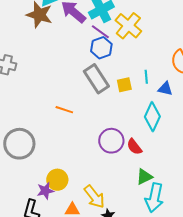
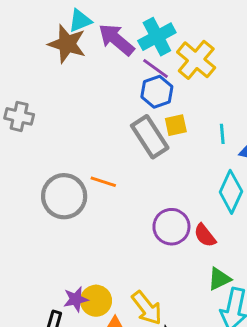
yellow square: (124, 85) -> (176, 125), moved
gray circle: (19, 144) -> (64, 196), moved
yellow circle: (57, 180) -> (96, 301), moved

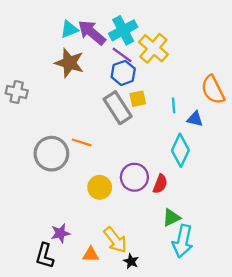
cyan triangle: (80, 21) -> (69, 29), moved
brown star: (67, 44) -> (69, 63), moved
red semicircle: (205, 235) -> (160, 184), turned -120
yellow circle: (96, 301) -> (100, 187), moved

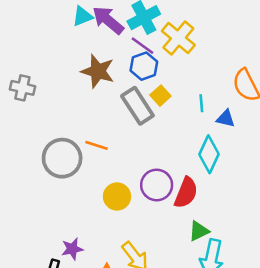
brown star: (69, 63) -> (98, 71), moved
yellow square: (138, 99) -> (160, 96), turned -30
red semicircle: (160, 184) -> (186, 193), size x1.4

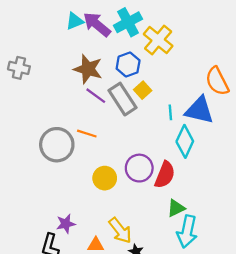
purple line: (143, 46) -> (96, 96), moved
gray cross: (22, 88) -> (19, 68), moved
cyan line: (201, 103) -> (170, 112), moved
blue triangle: (226, 119) -> (199, 110), size x1.8

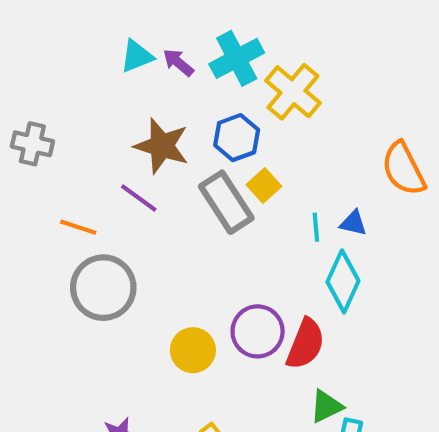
purple arrow: (97, 24) -> (178, 63), size x0.6
purple line: (96, 96) -> (139, 198), moved
blue triangle: (199, 110) -> (353, 223), moved, size x0.5
orange line: (87, 134) -> (78, 227), moved

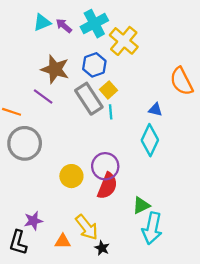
cyan line: (316, 227) -> (111, 112), moved
red semicircle: (305, 344) -> (107, 186), moved

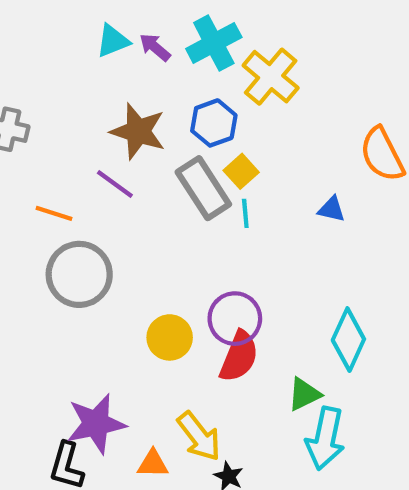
cyan diamond: (150, 140) -> (348, 340), moved
purple star: (33, 221) -> (96, 424), size x1.6

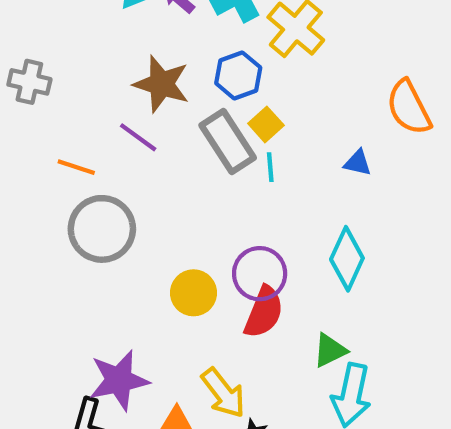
cyan diamond: (348, 340) -> (347, 259), moved

